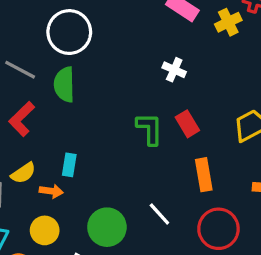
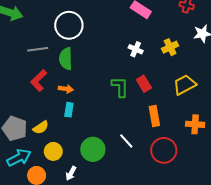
yellow cross: (228, 22) -> (170, 47), moved
gray line: (20, 70) -> (38, 49), turned -36
yellow semicircle: (23, 173) -> (41, 127), moved
orange arrow: (51, 191) -> (66, 89), moved

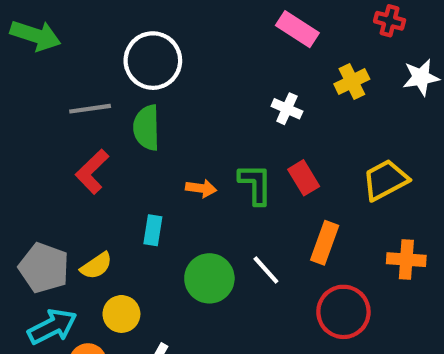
yellow cross: (170, 47) -> (352, 81), moved
orange arrow: (66, 89) -> (201, 188), moved
orange rectangle: (154, 116) -> (325, 243), turned 30
white line: (126, 141) -> (266, 270), moved
green circle: (93, 149) -> (209, 278), moved

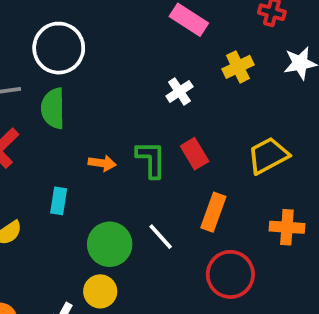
white cross: (287, 109) -> (179, 91), turned 32
yellow circle: (121, 314) -> (100, 291), moved

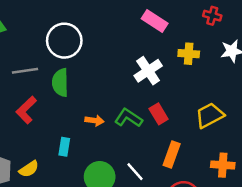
yellow cross: (238, 67) -> (189, 54), turned 30
white cross: (179, 91) -> (148, 71), size x1.5
green L-shape: (151, 159) -> (128, 118), turned -56

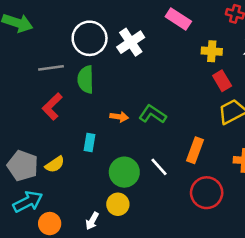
white cross: (148, 71) -> (131, 42), moved
red rectangle: (159, 114) -> (222, 81), moved

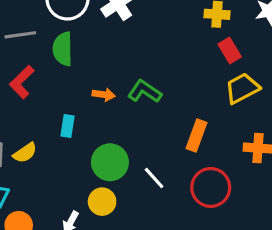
white line: (159, 167) -> (154, 178), moved

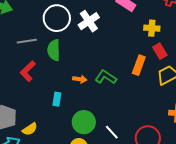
orange rectangle: (197, 135) -> (139, 65), moved
yellow semicircle: (25, 153) -> (30, 129), moved

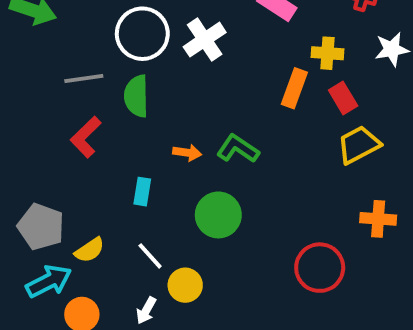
orange rectangle: (139, 65) -> (294, 88), moved
green circle: (84, 122) -> (218, 215), moved
white line: (112, 132) -> (150, 256), moved

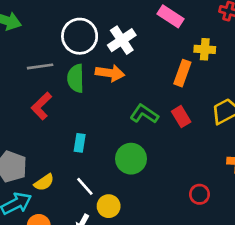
red rectangle: (343, 98) -> (181, 117), moved
orange arrow: (187, 153) -> (110, 73), moved, size x1.5
red circle: (320, 268) -> (200, 194), size x0.6

